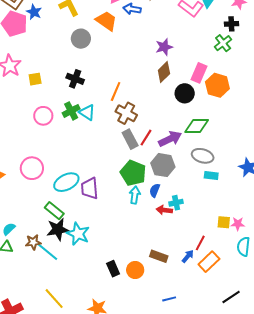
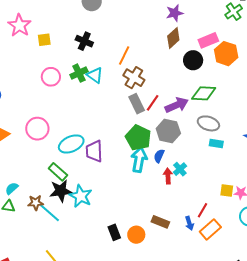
pink rectangle: (199, 73) -> (208, 40), turned 42
cyan arrow: (135, 195) -> (139, 160), size x1.4
cyan cross: (176, 203) -> (180, 169), turned -32
red arrow: (164, 210) -> (168, 176), turned 77
blue arrow: (188, 256) -> (189, 223), turned 120

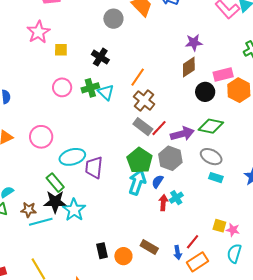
gray rectangle: (137, 104) -> (143, 127), turned -36
cyan line: (49, 213) -> (41, 222), turned -65

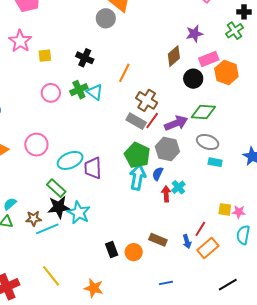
gray circle: (113, 19) -> (106, 18), moved
purple star: (194, 42) -> (194, 34), moved
brown cross: (144, 100) -> (147, 100), moved

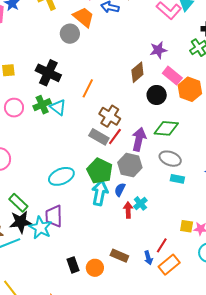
black cross: (85, 58) -> (48, 73), size x1.4
pink rectangle: (209, 59) -> (172, 76), turned 60
purple arrow: (176, 123) -> (139, 139), turned -55
cyan ellipse: (70, 160) -> (61, 176), moved
purple trapezoid: (93, 168) -> (54, 216), moved

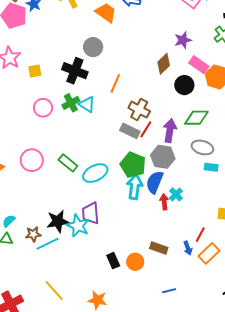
gray circle: (70, 34) -> (93, 47), moved
blue semicircle: (120, 190) -> (155, 182), size x1.6
green rectangle: (18, 203) -> (68, 163), moved

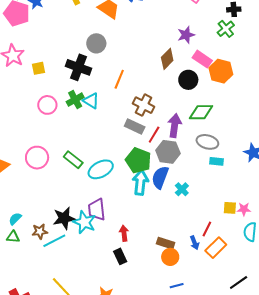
red line: (146, 129) -> (154, 135), moved
red arrow: (164, 202) -> (124, 233), moved
orange circle: (135, 262) -> (170, 257), moved

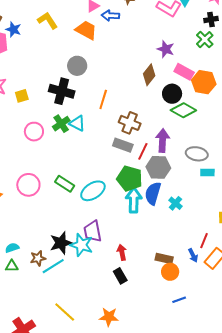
purple star: (186, 35) -> (166, 49), turned -30
green diamond: (201, 112) -> (183, 110), moved, turned 35
cyan semicircle: (15, 219) -> (12, 248), turned 32

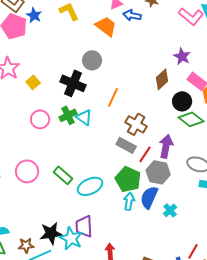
yellow square: (22, 96) -> (33, 82), turned -32
cyan arrow: (134, 200) -> (129, 201), size x0.7

